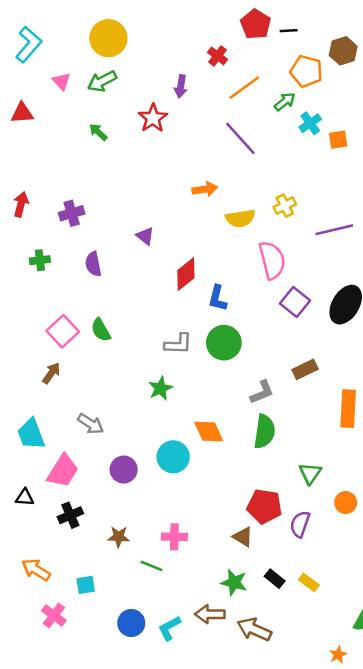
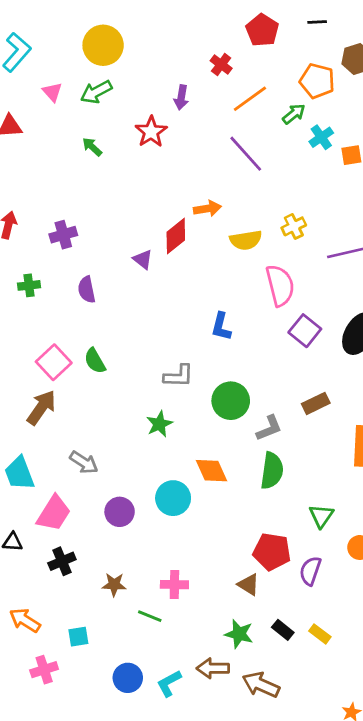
black line: (289, 31) -> (317, 22), moved
red diamond: (186, 274) -> (176, 236), moved
green circle: (224, 343) -> (231, 401), moved
brown arrow: (51, 373) -> (41, 408), size x1.5
pink cross: (54, 615) -> (44, 670), turned 35

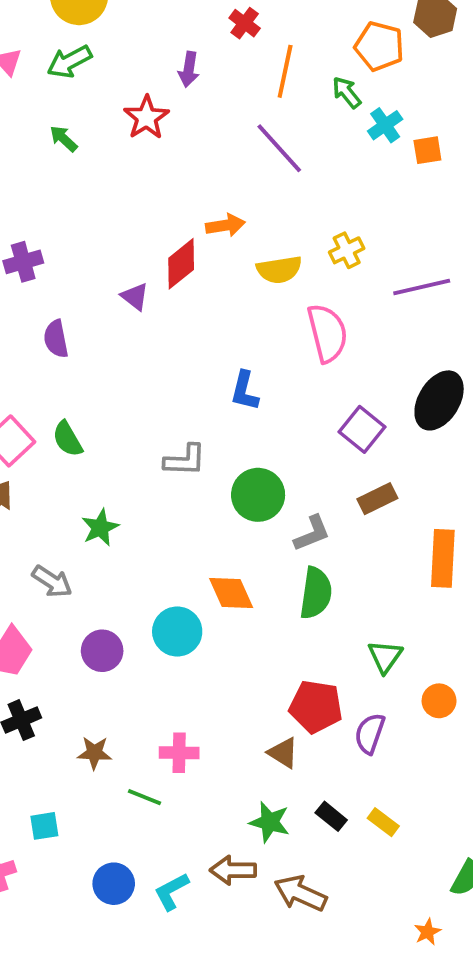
orange line: (250, 99) -> (285, 71), turned -42
green arrow: (294, 114) -> (347, 92), turned -90
purple square: (305, 331) -> (362, 429), moved
green star: (159, 424) -> (100, 528), moved

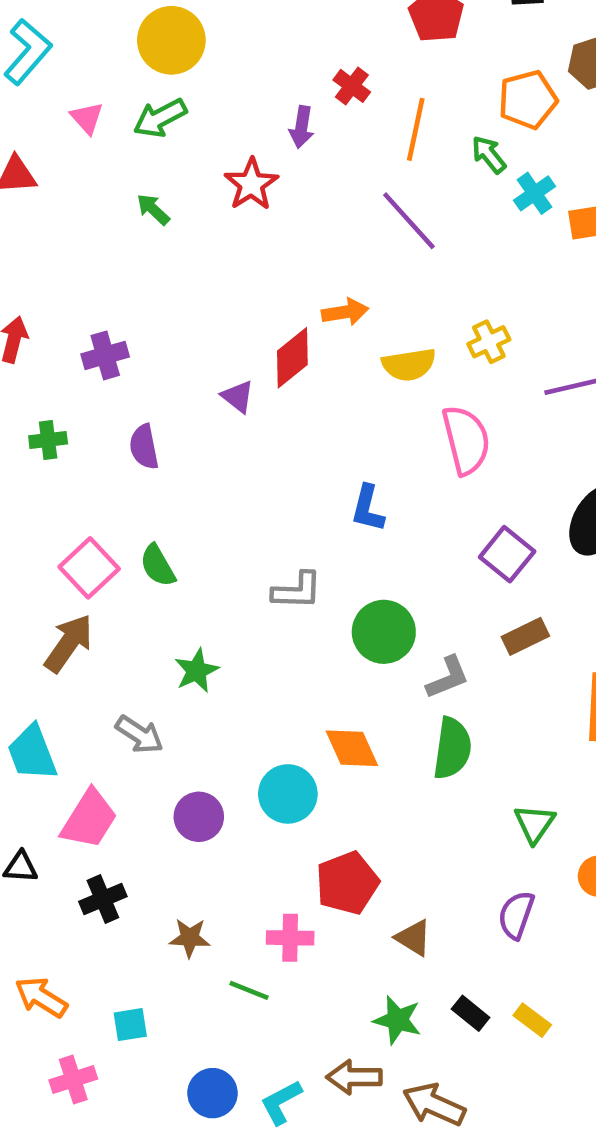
red cross: (245, 23) -> (352, 86), moved
orange pentagon: (379, 46) -> (528, 100), turned -30
red pentagon: (316, 707) -> (347, 883), moved, turned -30

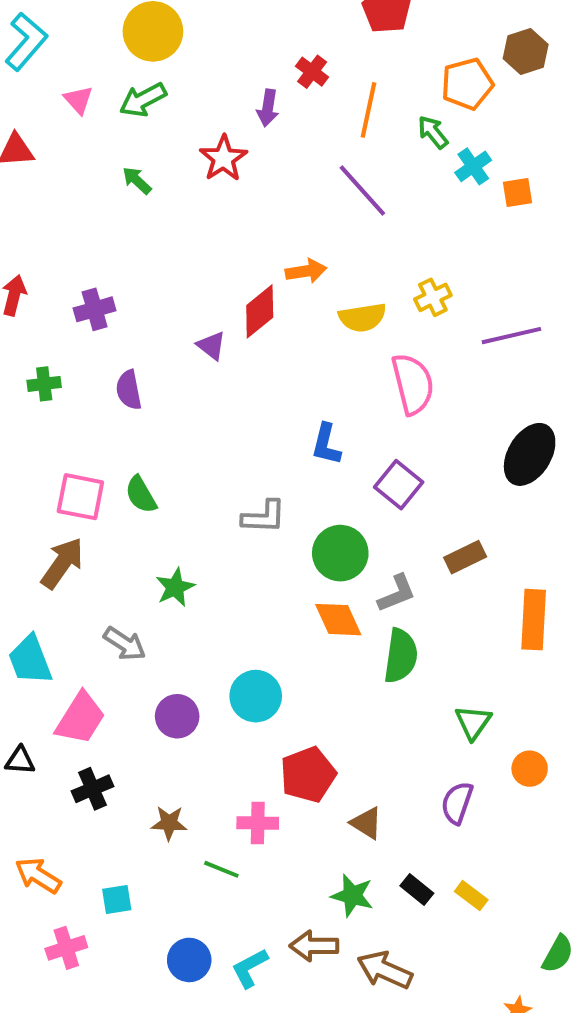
purple square: (507, 554) -> (399, 485), moved
pink square: (89, 568) -> (80, 497), turned -36
orange diamond: (352, 748) -> (338, 620), moved

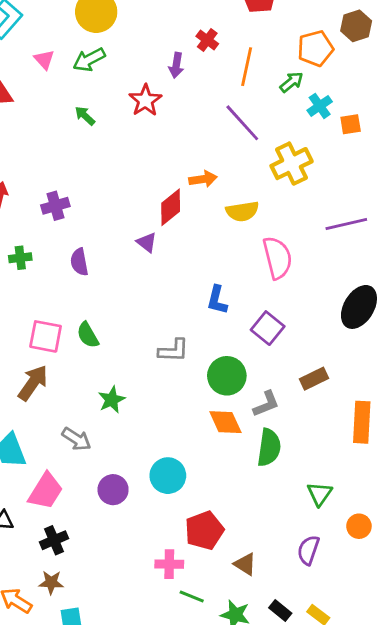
green arrow: (433, 132) -> (292, 82), turned 90
yellow cross: (433, 297) -> (292, 164), moved, size x1.6
purple triangle: (211, 346) -> (147, 242), moved
brown star: (169, 823) -> (51, 582), moved
green line: (221, 869) -> (192, 596), moved

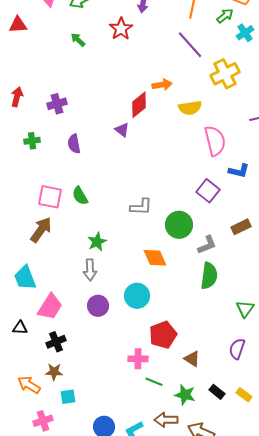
blue L-shape: (217, 300) -> (239, 171), moved, turned -90
orange diamond: (225, 422) -> (155, 258), moved
gray arrow: (76, 439) -> (90, 270), moved, turned 55

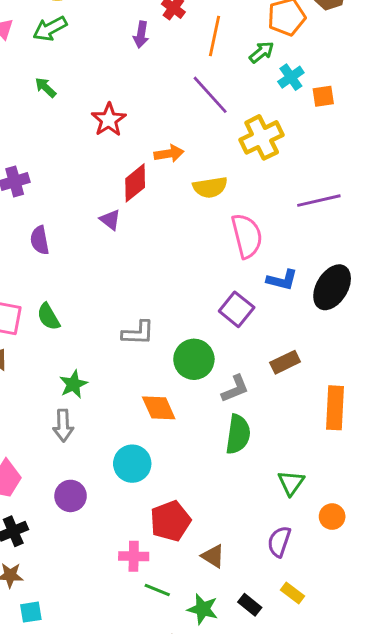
red star: (121, 29) -> (109, 120), moved
purple circle: (98, 306) -> (71, 496), moved
yellow rectangle: (244, 395) -> (292, 593), moved

